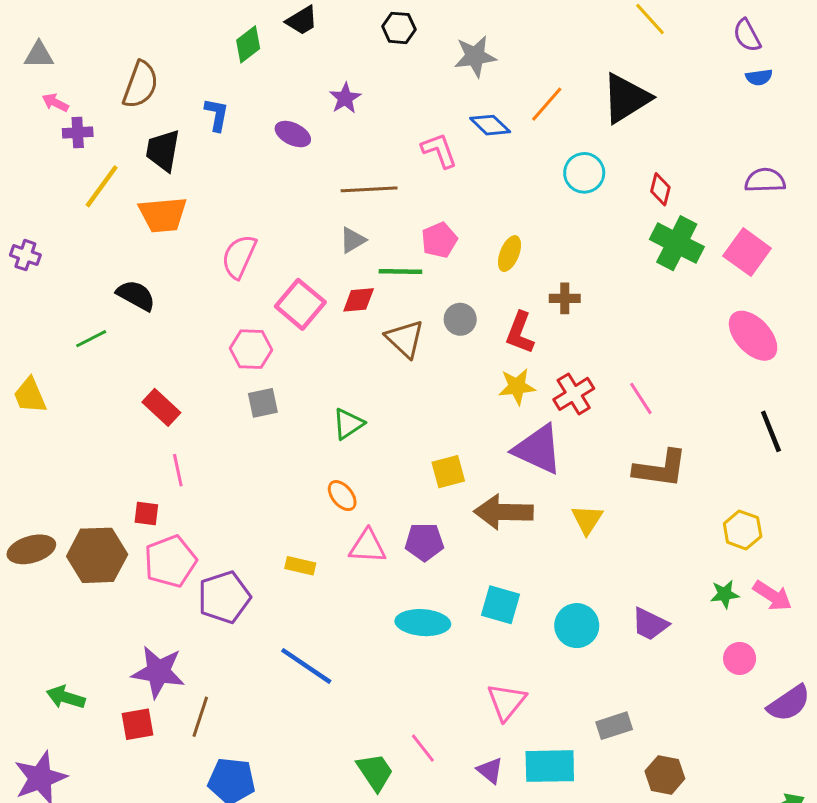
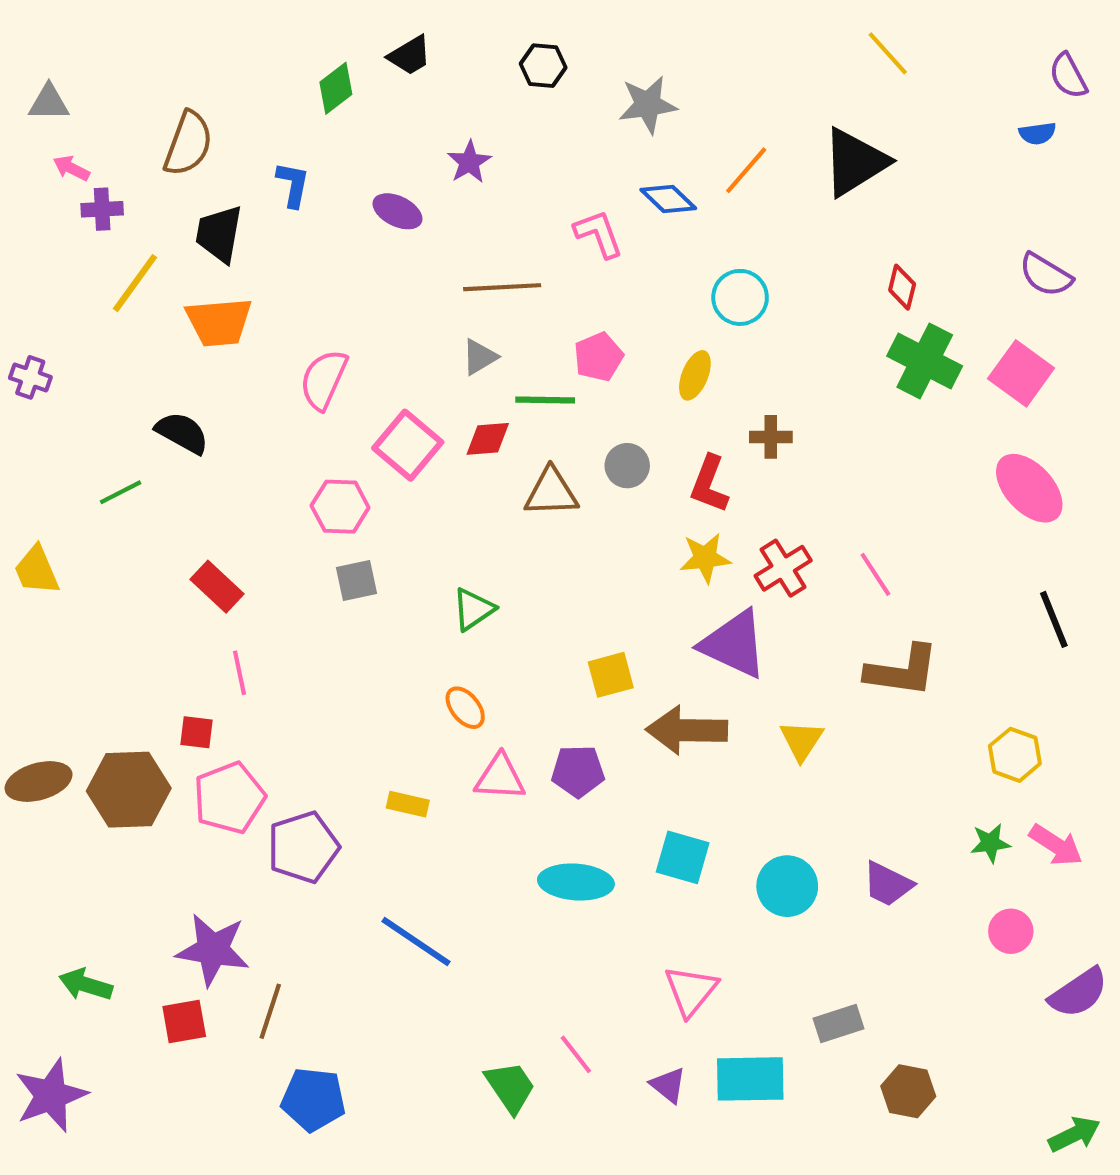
purple semicircle: (747, 35) -> (1068, 76), moved
cyan circle: (584, 173) -> (740, 297), moved
purple semicircle: (765, 180) -> (1046, 275), turned -147
brown triangle: (405, 339) -> (551, 492), turned -45

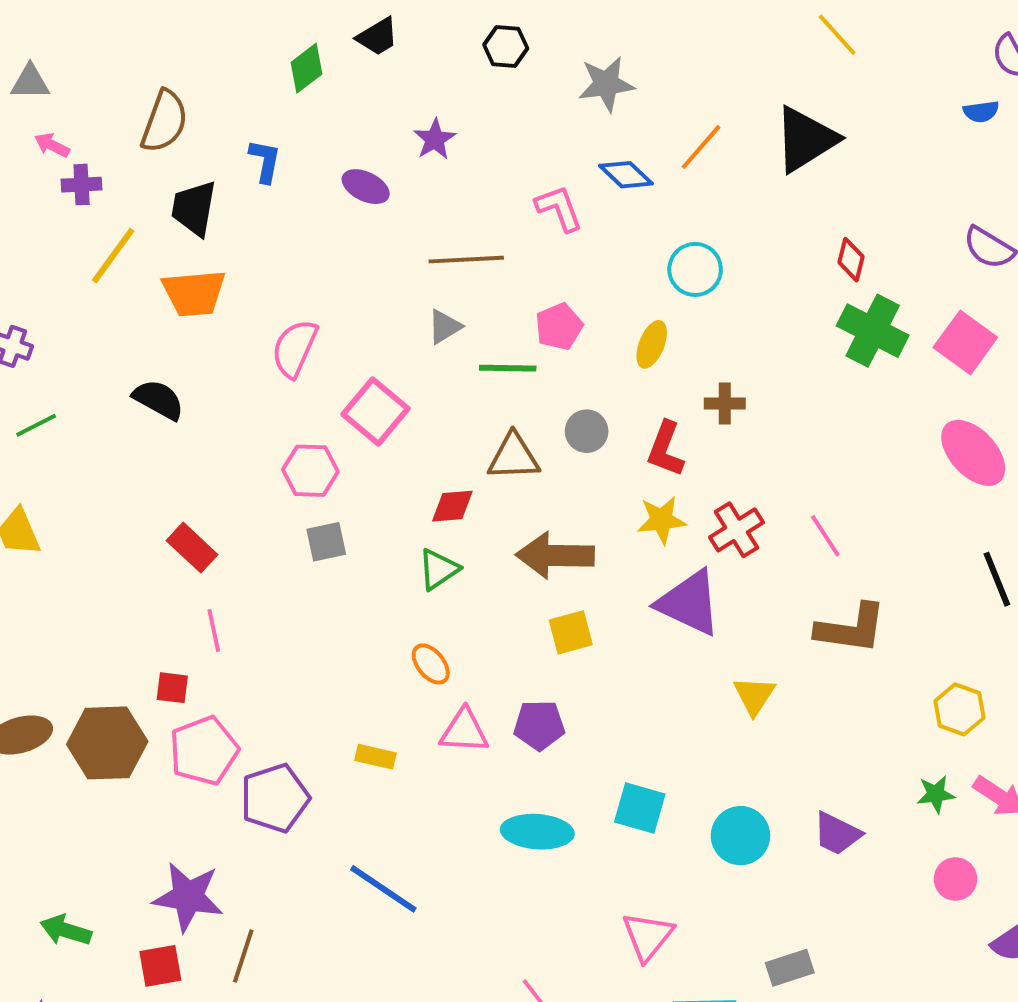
red diamond: (488, 439) -> (452, 506), moved
green line: (121, 492) -> (36, 425), moved
brown arrow: (687, 730) -> (555, 555), moved

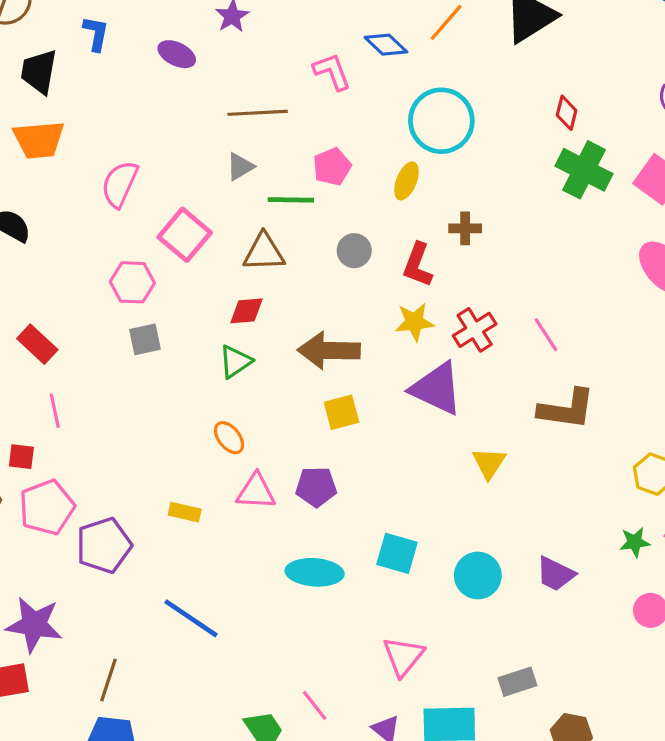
cyan circle: (695, 269) -> (441, 121), size x1.5
brown triangle: (514, 457) -> (264, 252), moved
brown line: (243, 956) -> (109, 680), moved

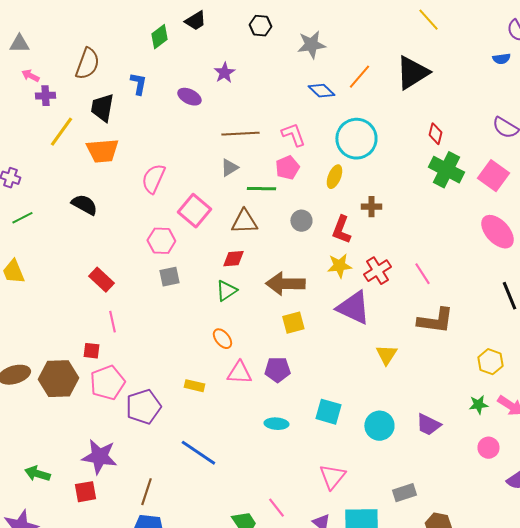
pink L-shape: (332, 72) -> (293, 135), moved
cyan ellipse: (315, 572) -> (276, 424), size x0.7

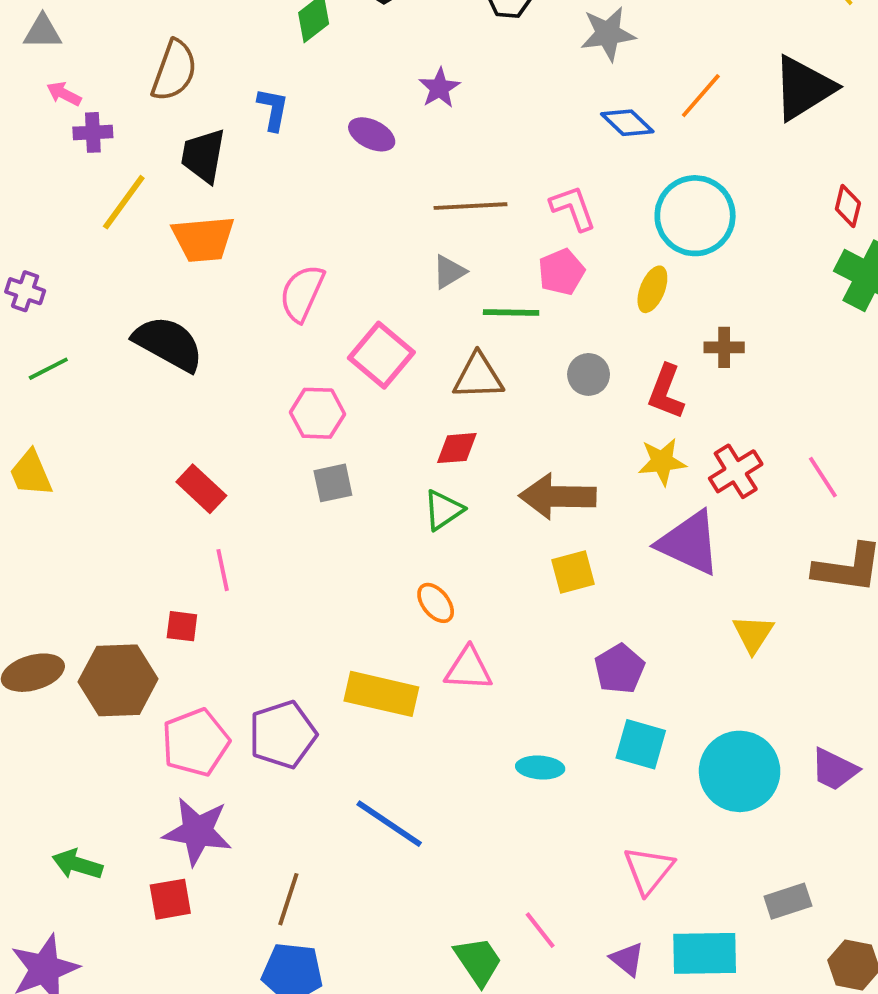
black semicircle: (84, 205) -> (168, 344), size x1.4
purple pentagon: (277, 370) -> (620, 669), moved, turned -30
pink pentagon: (107, 383) -> (195, 742), moved
yellow rectangle: (194, 386) -> (381, 694), size x1.8
cyan circle: (379, 426) -> (740, 771), size x1.4

